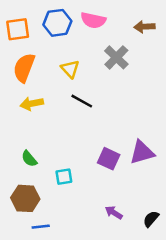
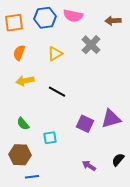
orange semicircle: (24, 68) -> (19, 53), size x0.7
yellow triangle: (70, 69) -> (55, 54), turned 42
black line: (82, 101) -> (57, 92), moved
black semicircle: (151, 219) -> (118, 160), moved

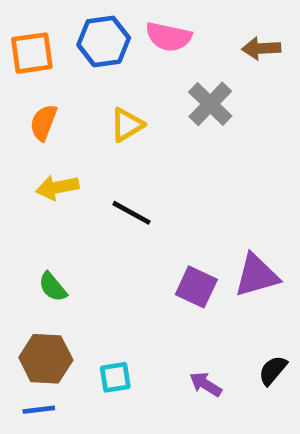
cyan square: (50, 138) -> (115, 377), moved
blue line: (32, 177) -> (39, 410), moved

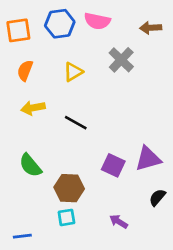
green semicircle: (53, 287) -> (30, 165), size x1.4
brown hexagon: (46, 359) -> (69, 188), moved
black semicircle: (273, 370) -> (157, 197), moved

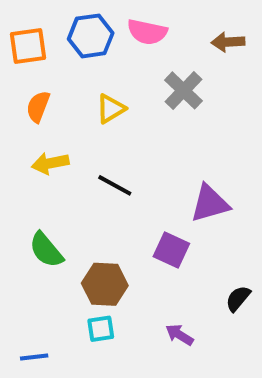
purple triangle: (148, 159) -> (210, 204), moved

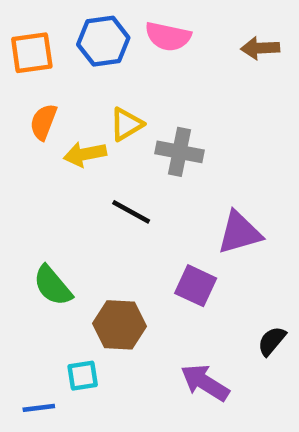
gray cross: (183, 90) -> (179, 152), moved, turned -33
yellow arrow: (50, 163) -> (85, 154), moved
cyan square: (101, 329) -> (83, 376), moved
purple arrow: (179, 335) -> (205, 383), size x1.5

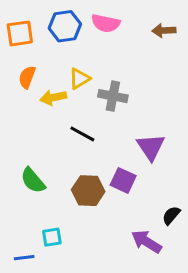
purple triangle: (239, 233) -> (151, 147), turned -48
brown hexagon: (120, 325) -> (88, 191), moved
purple arrow: (205, 383) -> (146, 242), moved

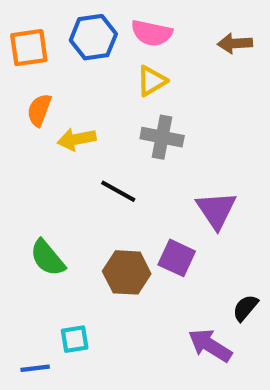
yellow triangle: (79, 79) -> (152, 81), moved

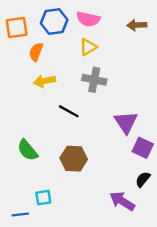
orange semicircle: (39, 110) -> (36, 52), moved
purple square: (177, 258) -> (143, 148), moved

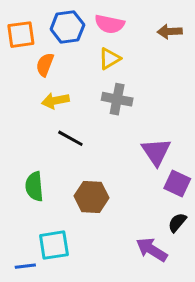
black line: (69, 111) -> (70, 138), moved
green semicircle: (28, 150) -> (34, 186), turned 35
cyan square: (43, 198) -> (54, 245), size x1.5

